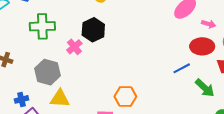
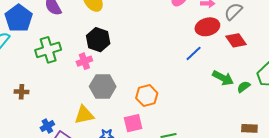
pink cross: (74, 47) -> (84, 61), turned 35
gray hexagon: (48, 72) -> (103, 87), moved
green arrow: (205, 88) -> (223, 78), moved

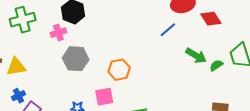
yellow triangle: (84, 115) -> (16, 67), moved

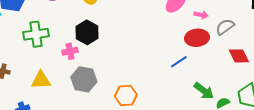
red diamond: (211, 19) -> (239, 56), moved
yellow triangle: (16, 67) -> (41, 80), moved

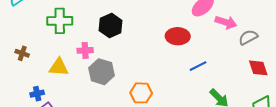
pink arrow: (201, 15) -> (226, 22), size x1.5
red ellipse: (197, 38) -> (178, 36), moved
pink cross: (70, 51) -> (85, 50), moved

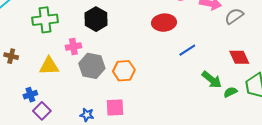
red diamond: (258, 68) -> (239, 57), moved
orange hexagon: (141, 93) -> (124, 71), moved

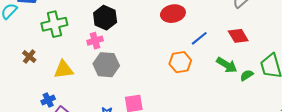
pink cross: (73, 47) -> (95, 41), moved
brown cross: (11, 56) -> (29, 57), moved, turned 32
red diamond: (239, 57) -> (238, 36), moved
orange hexagon: (124, 71) -> (180, 62), moved

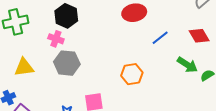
pink cross: (95, 41) -> (56, 39), turned 35
orange hexagon: (180, 62) -> (132, 74), moved

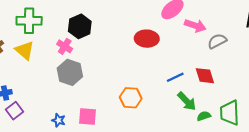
blue line: (160, 38) -> (175, 77), moved
yellow triangle: (24, 67) -> (25, 50), moved, turned 35

